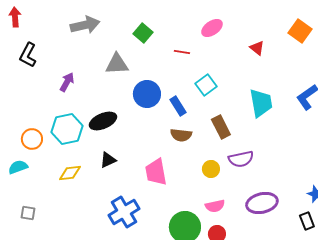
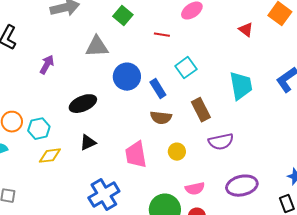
red triangle: (257, 48) -> (246, 30), moved
cyan hexagon: (67, 129) -> (39, 129), moved, size x0.7
yellow circle: (211, 169) -> (177, 152), moved

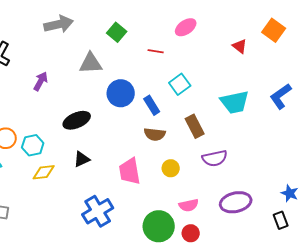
cyan trapezoid: (241, 86) -> (235, 102), turned 88

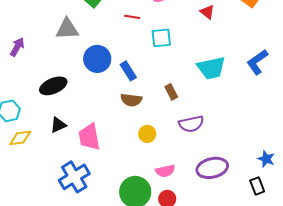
red triangle: (240, 46) -> (207, 12), moved
cyan square: (180, 84) -> (161, 38), moved, turned 30
brown rectangle: (195, 126) -> (171, 92), size x0.7
pink trapezoid: (130, 171) -> (89, 137), moved

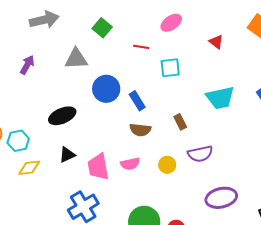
purple arrow: (17, 47) -> (27, 65), moved
yellow circle: (147, 134) -> (167, 165), moved
pink semicircle: (165, 171) -> (130, 164), moved

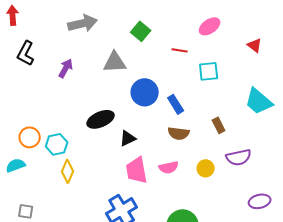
cyan trapezoid: (220, 98) -> (259, 101), turned 52
black triangle: (67, 155) -> (128, 138), moved
yellow diamond: (29, 168) -> (68, 171), turned -60
purple ellipse: (221, 198) -> (260, 201), size x0.7

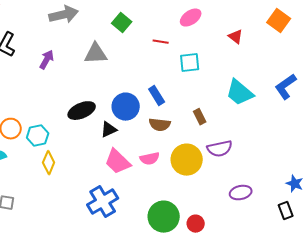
blue circle: (145, 92) -> (126, 107), moved
yellow circle: (206, 168) -> (187, 160), size x1.8
pink trapezoid: (137, 170) -> (118, 162), turned -36

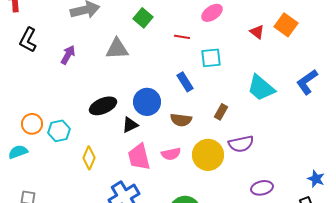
orange square: (279, 21) -> (286, 25), moved
blue rectangle: (157, 96) -> (185, 82), moved
brown rectangle: (200, 117) -> (221, 112), turned 56
pink trapezoid: (118, 162) -> (139, 157), turned 32
yellow diamond: (49, 163) -> (89, 158), moved

